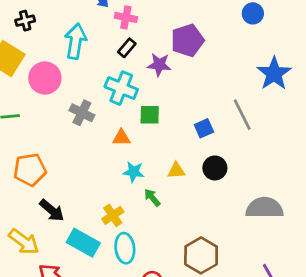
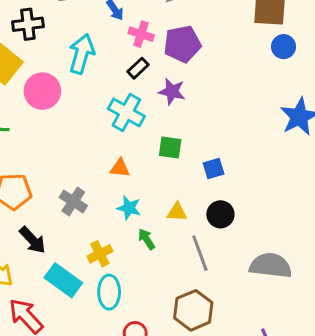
black cross: (25, 21) -> (28, 24), size x1.4
purple pentagon: (187, 40) -> (182, 44), moved
gray cross: (82, 113) -> (73, 201), moved
green square: (150, 115) -> (170, 148), moved
gray line: (242, 115) -> (200, 253), moved

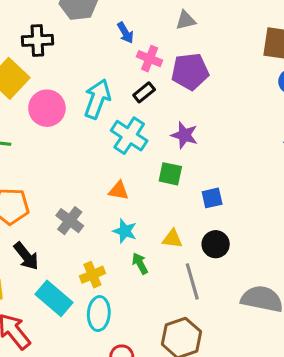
cyan arrow: (82, 54) -> (97, 99), moved
purple star: (172, 91) -> (184, 135), moved

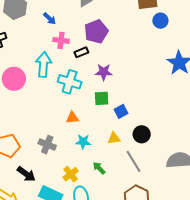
pink cross: (150, 59) -> (61, 40), moved
black rectangle: (144, 92) -> (81, 52), moved, turned 32
blue square: (212, 198) -> (121, 111), moved
green arrow: (140, 263) -> (99, 168), moved

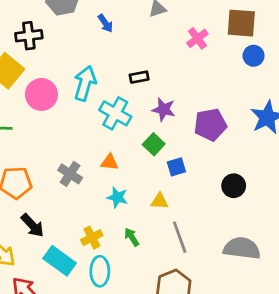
purple pentagon: (96, 32) -> (210, 125), moved
pink cross: (61, 40) -> (197, 38), moved, turned 35
green square: (102, 98) -> (154, 144), turned 35
black circle: (142, 134) -> (234, 186), moved
gray cross: (47, 145) -> (70, 174), moved

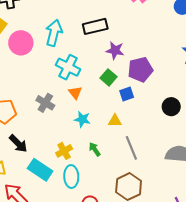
black rectangle: (139, 77) -> (95, 26), size x1.6
cyan cross: (115, 113) -> (68, 67), moved
purple pentagon: (210, 125) -> (140, 70), moved
orange triangle: (110, 162) -> (75, 93), turned 48

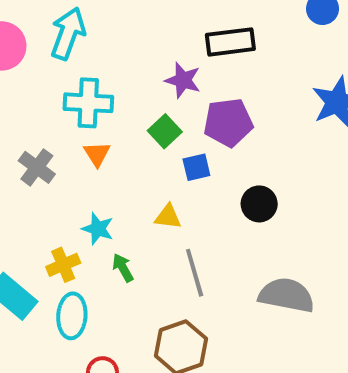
black rectangle: (95, 26) -> (230, 42), moved
cyan cross: (68, 67) -> (88, 103), turned -30
black circle: (171, 107) -> (259, 204), moved
cyan star: (82, 119) -> (98, 229), moved

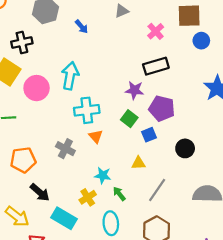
purple pentagon: (228, 122) -> (162, 108), turned 30
gray line: (195, 273) -> (157, 190), turned 60
cyan ellipse: (72, 316) -> (111, 223), moved

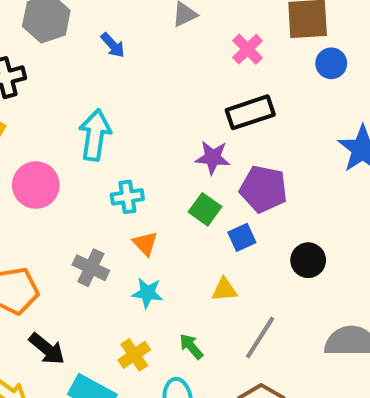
pink circle: (37, 88) -> (36, 185), moved
cyan cross: (87, 110) -> (127, 197), size x0.7
cyan star: (103, 175) -> (147, 293), moved

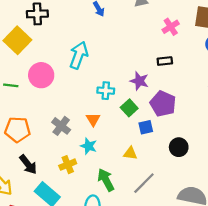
black rectangle: (250, 112) -> (165, 61), size x0.6
cyan cross: (127, 197) -> (106, 91), moved
green arrow: (191, 346) -> (106, 180), size x1.5
yellow cross: (134, 355) -> (68, 165), moved

